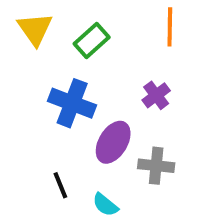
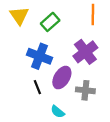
purple cross: (156, 95) -> (85, 52), size x1.6
black line: (60, 185) -> (37, 87), moved

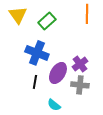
purple cross: (85, 52) -> (80, 64), moved, size x0.7
black line: (37, 87) -> (35, 82), turned 32

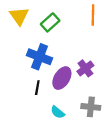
gray cross: (80, 85) -> (91, 107), moved

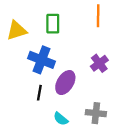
yellow triangle: (19, 16) -> (17, 30), moved, turned 48
green rectangle: (50, 22) -> (53, 24), turned -48
purple cross: (85, 68) -> (99, 63), moved

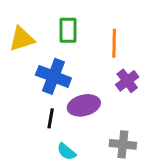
orange line: (98, 16) -> (114, 43), moved
purple ellipse: (65, 83) -> (84, 105), turned 45
cyan semicircle: (61, 119) -> (66, 152), moved

